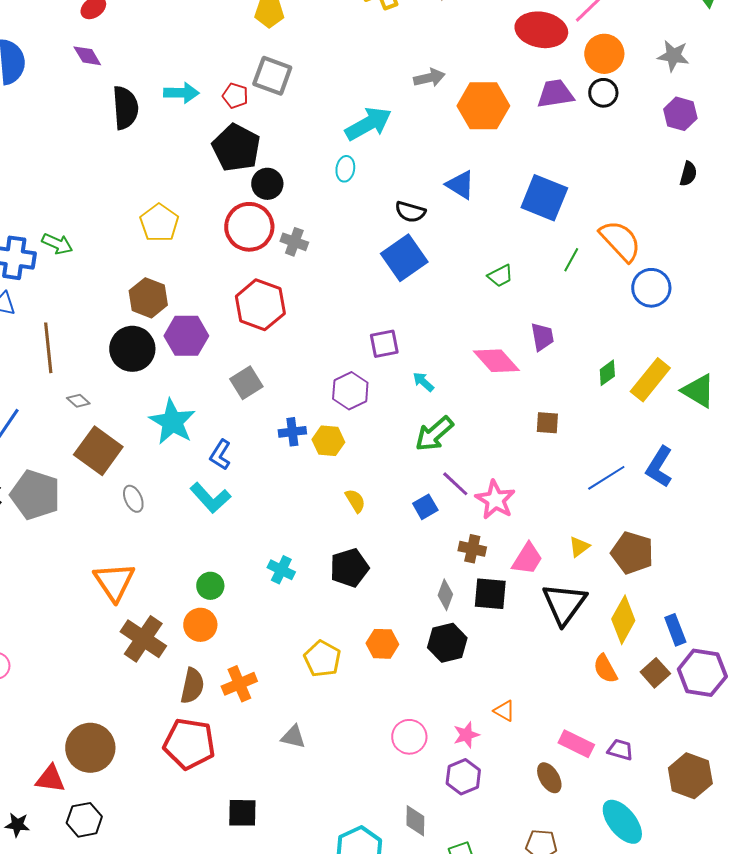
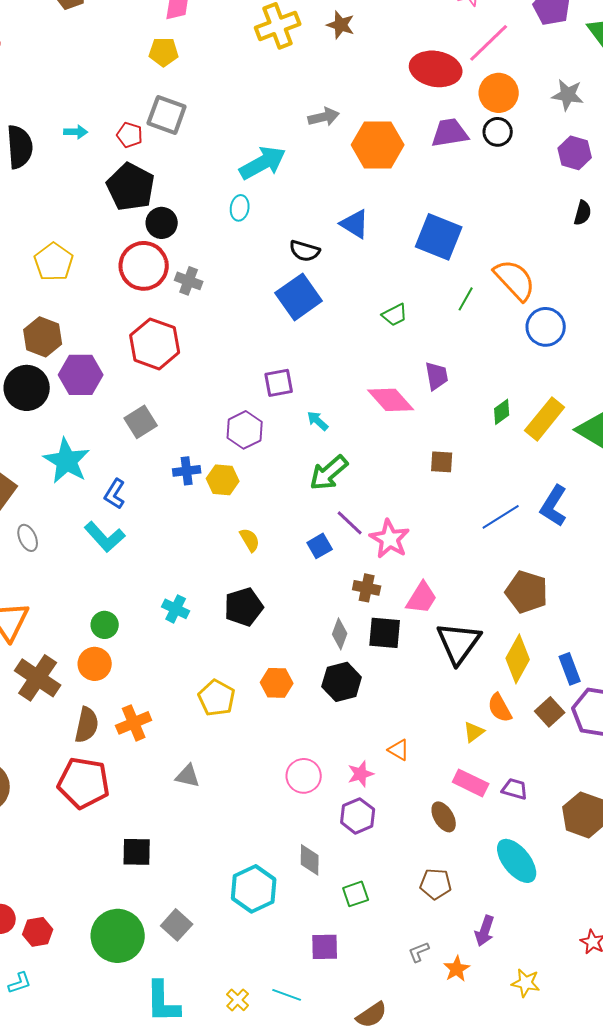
cyan arrow: (181, 93) -> (76, 132), size x0.7
yellow triangle: (579, 547) -> (474, 732), moved

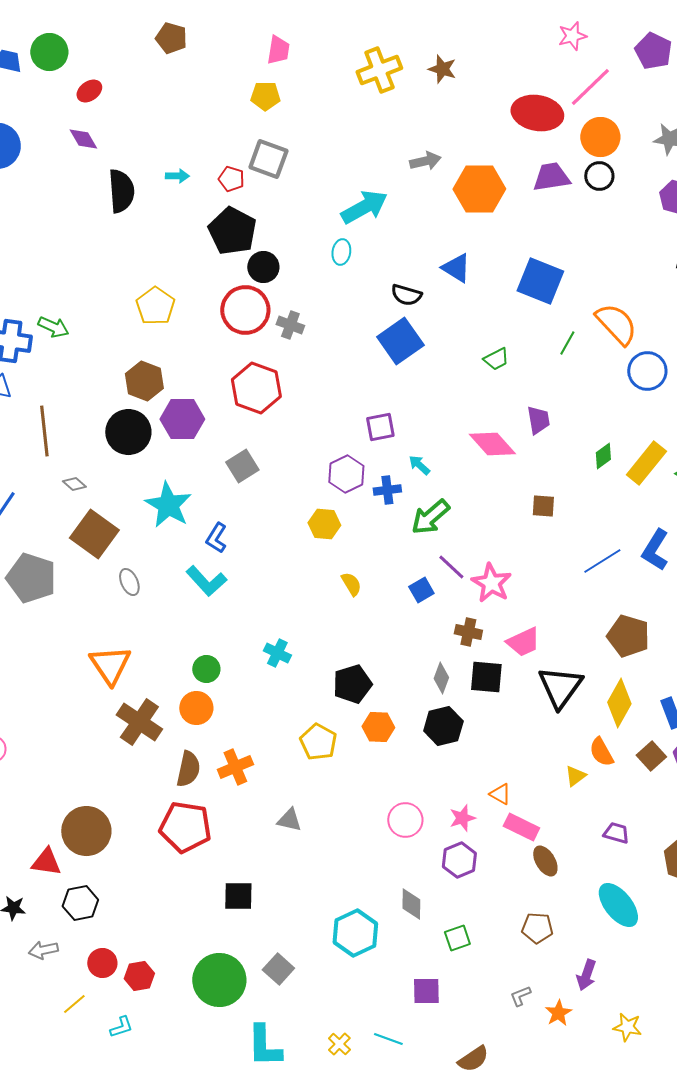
blue cross: (187, 471) -> (387, 490), moved
pink trapezoid: (422, 598) -> (523, 642), turned 33
black pentagon: (244, 607) -> (352, 684), moved
pink rectangle: (471, 783) -> (521, 827), moved

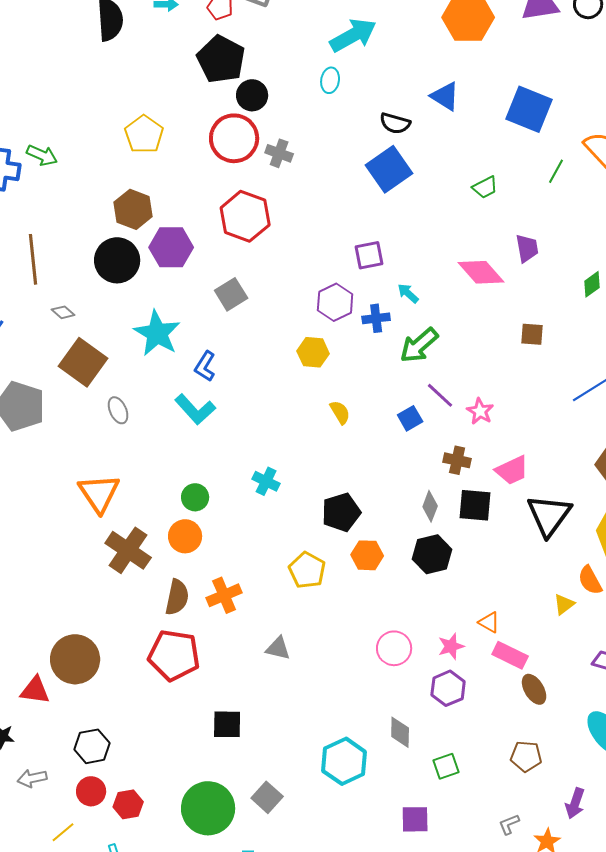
pink star: (491, 583) -> (480, 411), size x0.7
black hexagon: (80, 903) -> (92, 746), moved

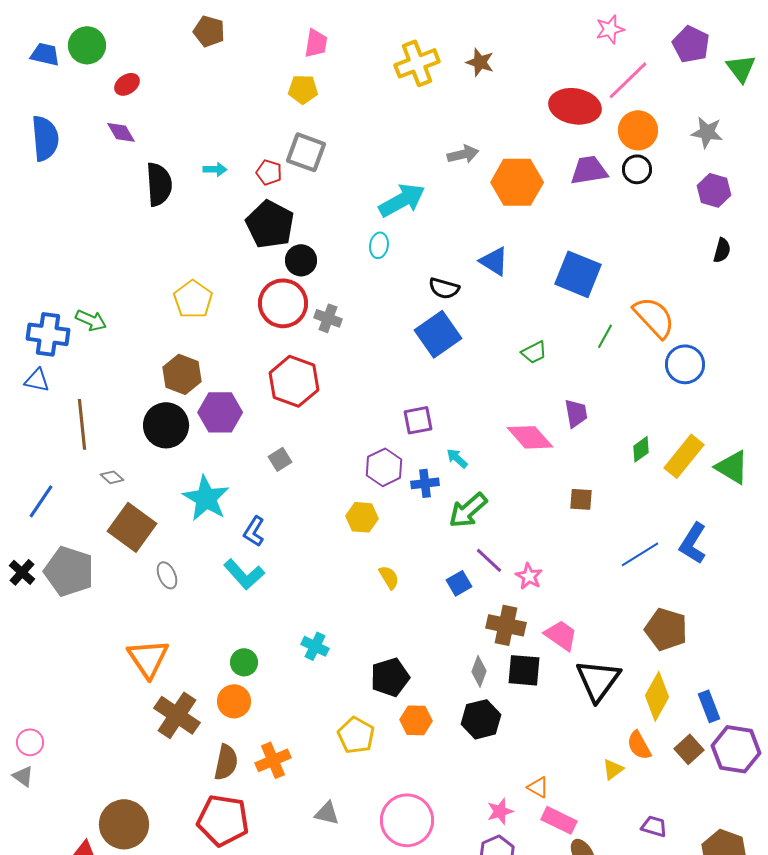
gray square: (231, 294) -> (280, 459), size x0.7
brown cross: (457, 460) -> (506, 625), size x1.4
pink trapezoid: (512, 470) -> (561, 635), turned -120
pink circle: (394, 648) -> (407, 820), moved, size x1.5

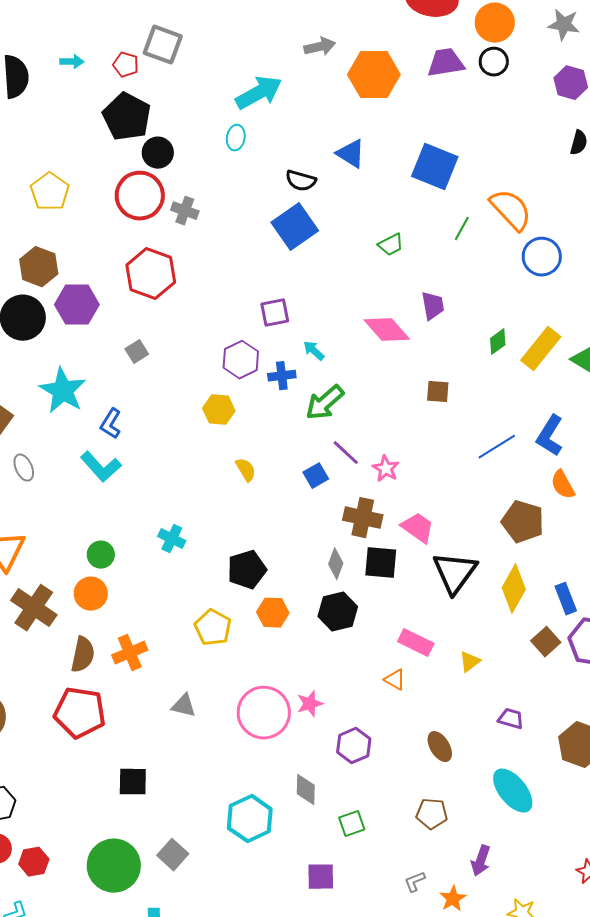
orange semicircle: (639, 745) -> (563, 485), moved
pink star: (500, 811) -> (310, 704), moved
pink rectangle: (559, 820) -> (416, 643), moved

